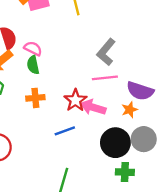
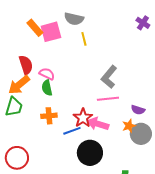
purple semicircle: (140, 91) -> (138, 110), size x0.6
blue line: (65, 131) -> (72, 131), moved
gray circle: (144, 139) -> (141, 134), moved
black circle: (115, 143) -> (90, 153), moved

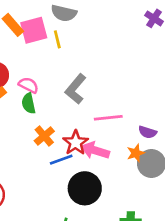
yellow line: (84, 39) -> (57, 39), moved
gray L-shape: (109, 77) -> (76, 89), moved
orange cross: (49, 116) -> (44, 136), moved, turned -35

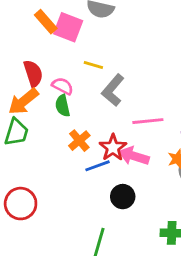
pink square: (34, 30) -> (68, 27), turned 36
yellow line: (57, 39) -> (93, 65), moved, turned -60
black circle: (85, 188) -> (123, 197), size x0.7

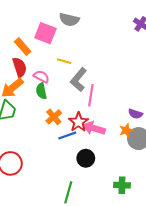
orange rectangle: (46, 22) -> (23, 47), moved
pink line: (148, 121) -> (91, 95), moved, turned -75

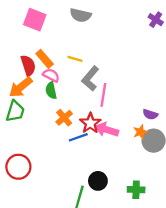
pink square: (45, 33) -> (35, 20), moved
orange rectangle: (23, 47) -> (45, 59), moved
black circle: (86, 158) -> (98, 181), moved

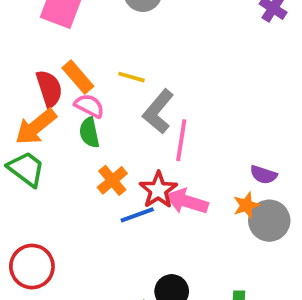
green trapezoid: (15, 111) -> (26, 169), turned -70

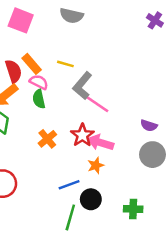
pink line: (181, 140) -> (97, 104), turned -65
orange cross: (112, 180) -> (47, 139), moved
orange star: (246, 205) -> (96, 165), moved
blue line: (137, 215) -> (69, 185), moved

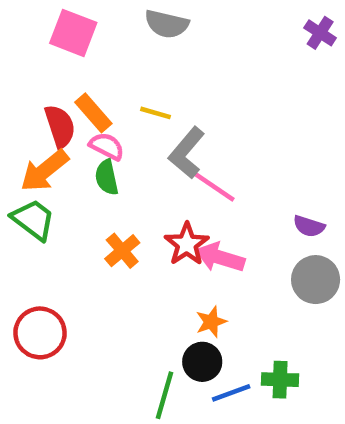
orange star: (96, 165) -> (211, 322), moved
blue line: (69, 185) -> (231, 393), moved

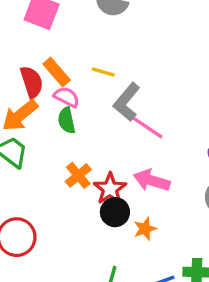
red star: (187, 244) -> (110, 189), moved
black circle: (202, 362) -> (115, 212), moved

